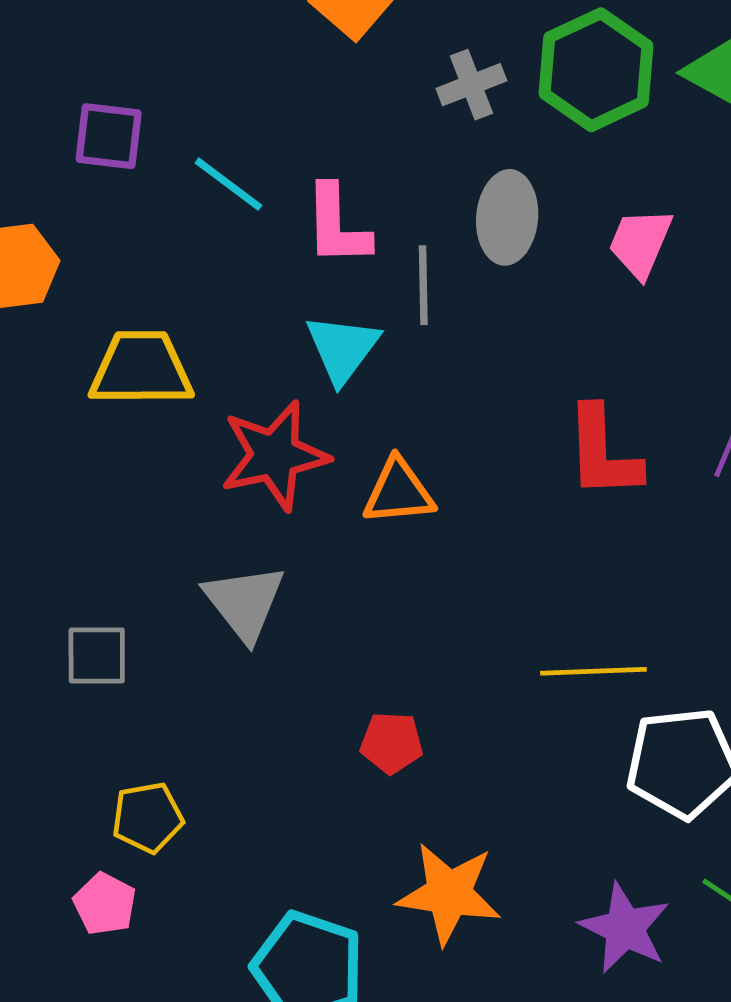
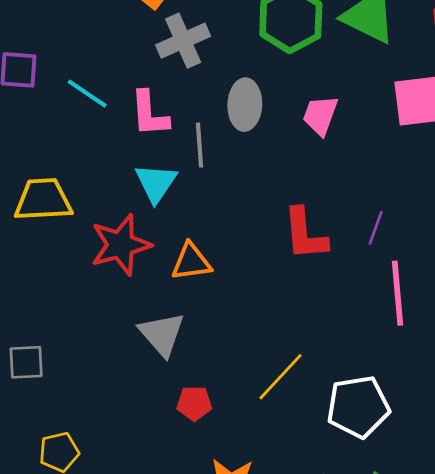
gray cross: (471, 85) -> (183, 41), moved, size x1.4
gray triangle: (244, 603) -> (162, 334), moved
yellow line: (593, 671) -> (281, 377), moved, turned -42

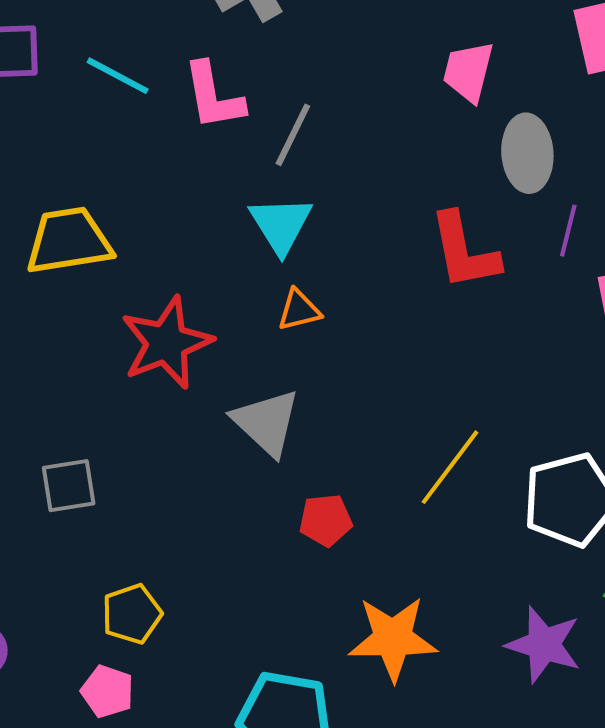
gray ellipse: (245, 105) -> (527, 153), moved
gray line: (200, 145) -> (293, 135), turned 36
cyan triangle: (156, 183) -> (281, 225), moved
red star: (121, 245) -> (167, 343), moved
orange triangle: (191, 262) -> (299, 310), size x0.7

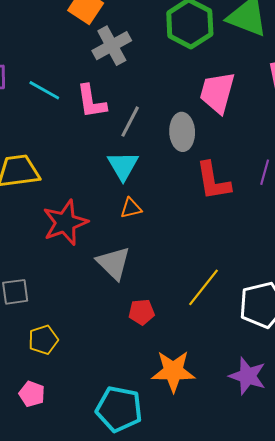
pink trapezoid: (468, 72) -> (217, 92), size x1.4
gray ellipse: (527, 153) -> (182, 132), moved
yellow pentagon: (132, 614) -> (43, 340), moved

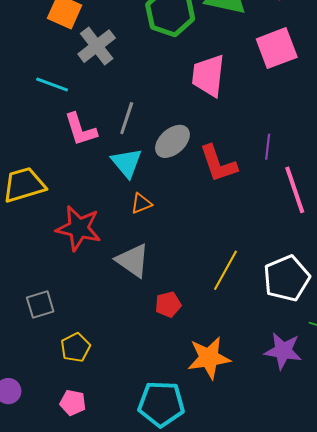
cyan line: (44, 90) -> (52, 85), moved
pink L-shape: (91, 101) -> (80, 129), moved
gray ellipse: (182, 132) -> (172, 141), moved, turned 60
red star: (65, 223) -> (79, 228), turned -30

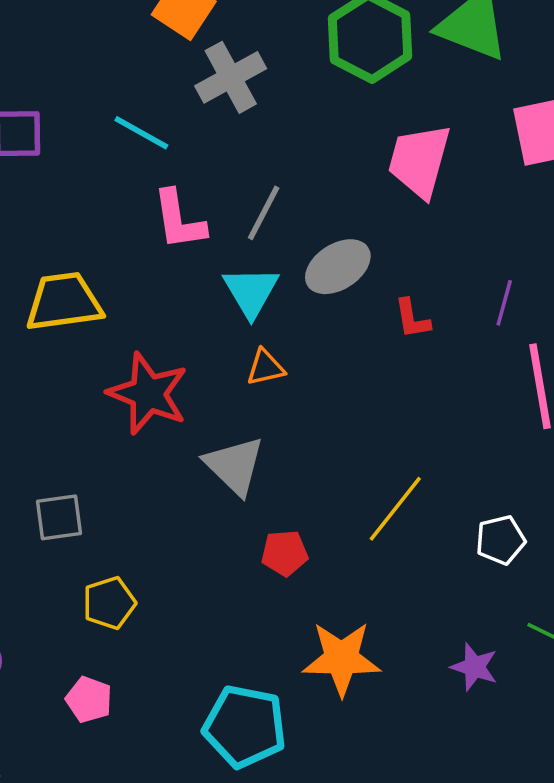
red L-shape: (218, 164) -> (412, 319), size x0.6
white pentagon: (286, 278) -> (501, 540), size x0.6
purple star: (283, 351) -> (474, 667), size x0.7

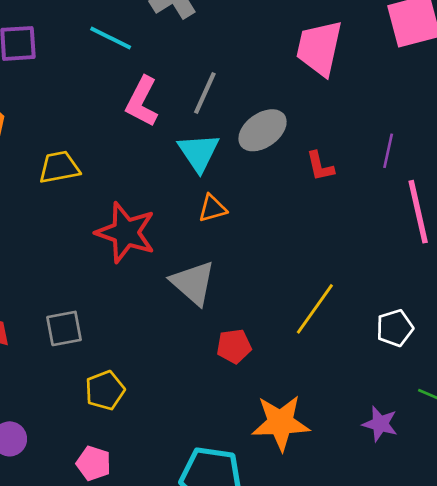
pink L-shape: (179, 220) -> (142, 102), turned 39
yellow trapezoid: (64, 302) -> (59, 167), size x0.7

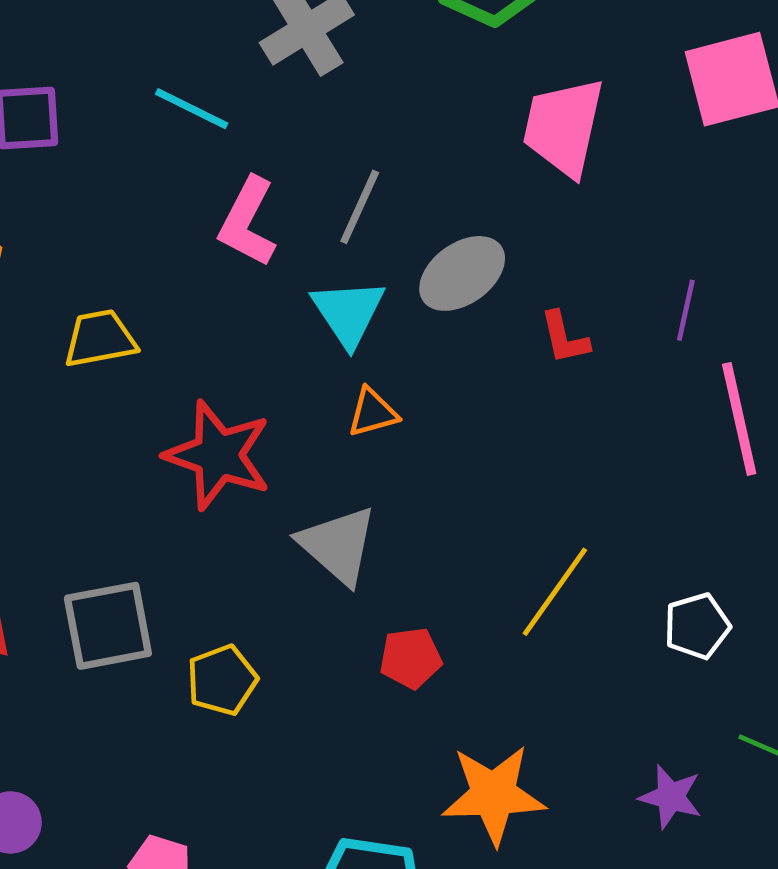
gray square: (64, 328) -> (108, 626), size x1.4
yellow pentagon: (105, 390) -> (222, 680), moved

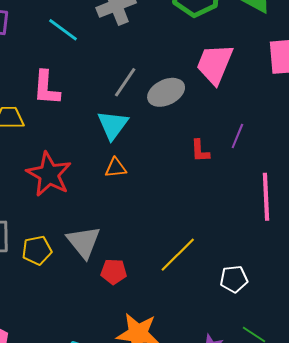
pink L-shape: (248, 222) -> (46, 88), moved, turned -33
gray ellipse: (462, 273) -> (166, 92), moved
purple line: (686, 310) -> (237, 136), moved
gray triangle: (338, 545) -> (84, 242), moved
yellow pentagon: (222, 680) -> (37, 250), moved

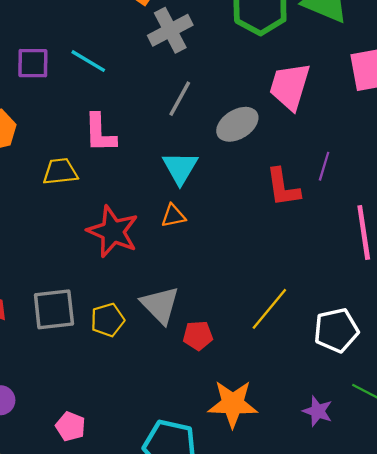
cyan line: (63, 30) -> (88, 61), moved
gray line: (125, 82) -> (180, 99), moved
red L-shape: (200, 151) -> (283, 187), size x1.5
orange triangle: (116, 168) -> (173, 216), moved
white pentagon: (234, 279) -> (336, 330), size x1.4

